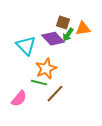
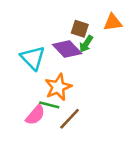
orange triangle: (83, 29) -> (113, 22), moved
pink semicircle: (19, 99) -> (35, 115), moved

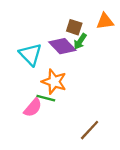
orange star: (58, 87) -> (54, 82), turned -30
brown line: (70, 119) -> (90, 130), moved

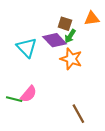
orange star: (54, 82) -> (71, 59), moved
green line: (46, 98) -> (14, 99), moved
brown line: (90, 130) -> (78, 114), turned -72

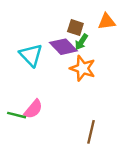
brown line: (78, 114) -> (91, 132), turned 42

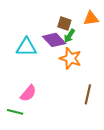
cyan triangle: (31, 55) -> (26, 47), turned -45
green line: (17, 115) -> (15, 112), moved
brown line: (91, 132) -> (88, 94), moved

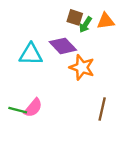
brown square: (64, 23) -> (75, 17), moved
green arrow: (69, 36) -> (85, 25), moved
green line: (15, 112) -> (18, 110), moved

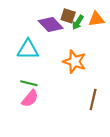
purple diamond: (63, 46) -> (51, 25), moved
green line: (18, 110) -> (29, 83), moved

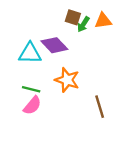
purple diamond: (51, 25) -> (54, 45), moved
orange star: (75, 62) -> (67, 80), moved
brown line: (93, 100) -> (100, 107), turned -30

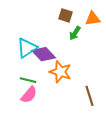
green arrow: (83, 24) -> (75, 33), moved
purple diamond: (54, 45) -> (44, 54), moved
cyan triangle: (30, 53) -> (27, 48), turned -35

